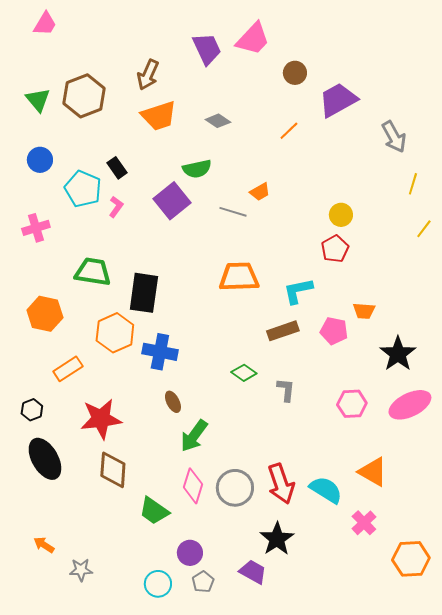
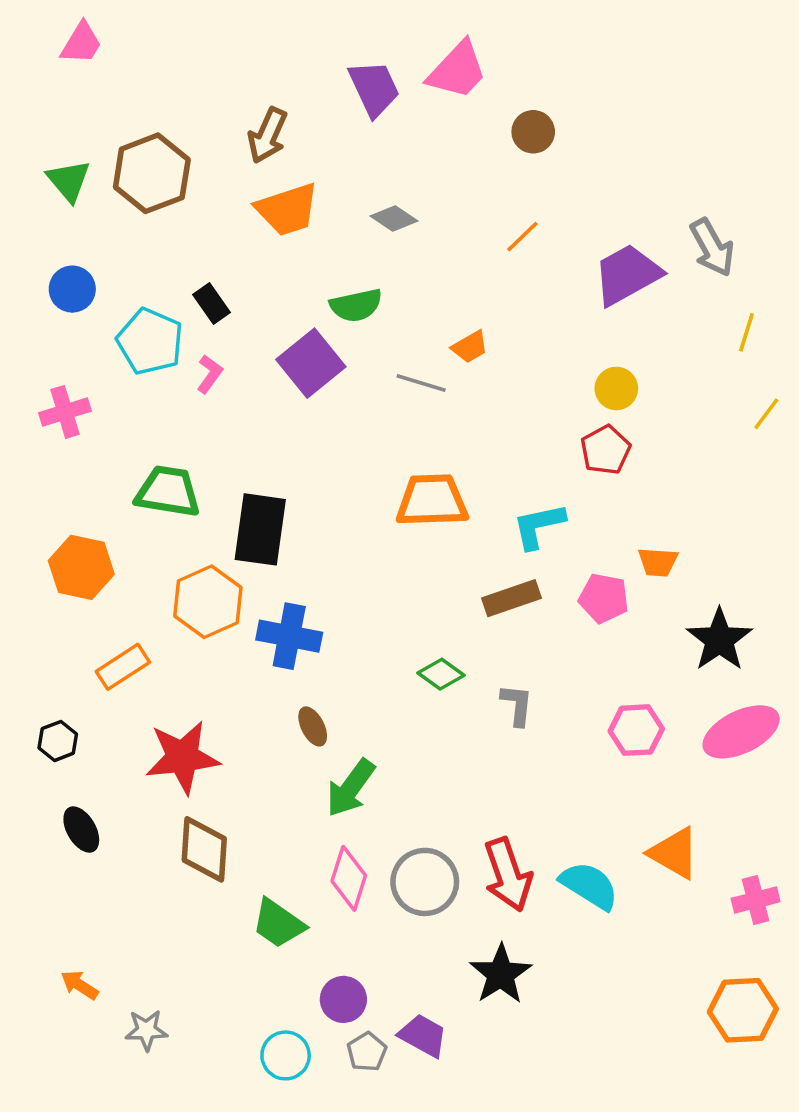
purple trapezoid: (338, 100) -> (627, 275), moved
black ellipse: (45, 459) -> (81, 830), size x0.6
pink cross: (364, 523) -> (756, 900), moved, turned 30
purple trapezoid: (253, 572) -> (423, 1036), moved

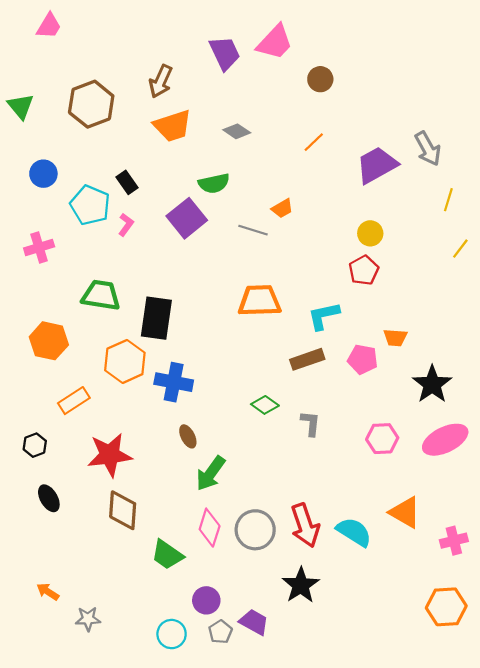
green triangle: (69, 181) -> (21, 106), moved

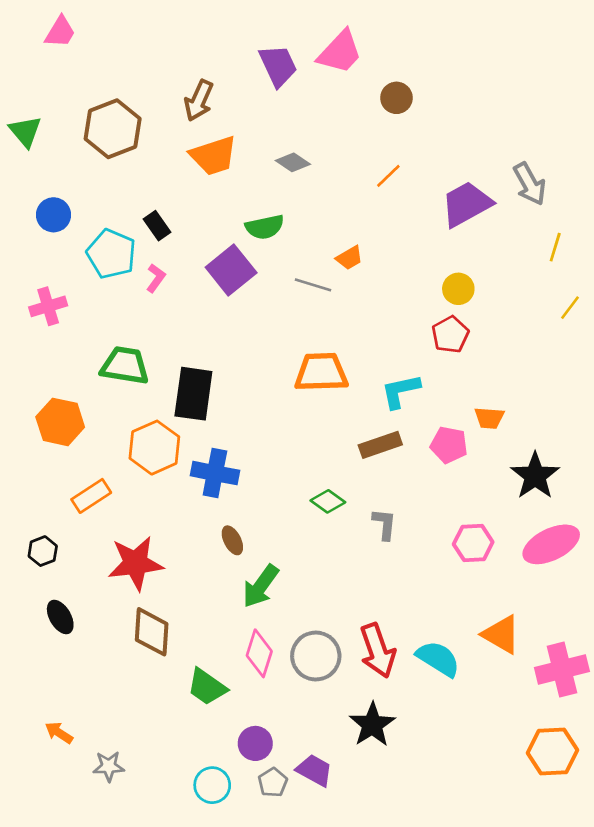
pink cross: (454, 541) -> (562, 669), size x1.5

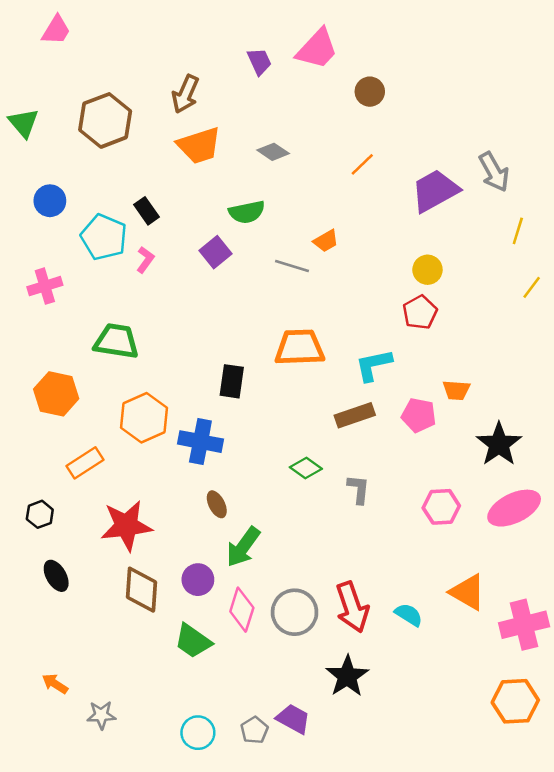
purple trapezoid: (278, 66) -> (259, 61), size x0.7
purple square: (231, 270) -> (215, 252), size x0.7
black rectangle: (193, 394) -> (232, 381), moved, size x0.7
cyan semicircle: (438, 659) -> (409, 615), size x0.7
purple circle: (255, 743) -> (198, 580), moved

